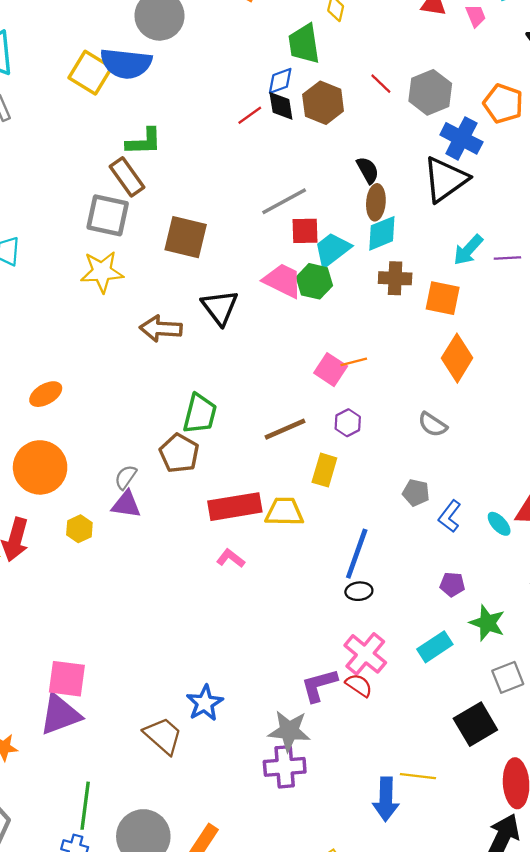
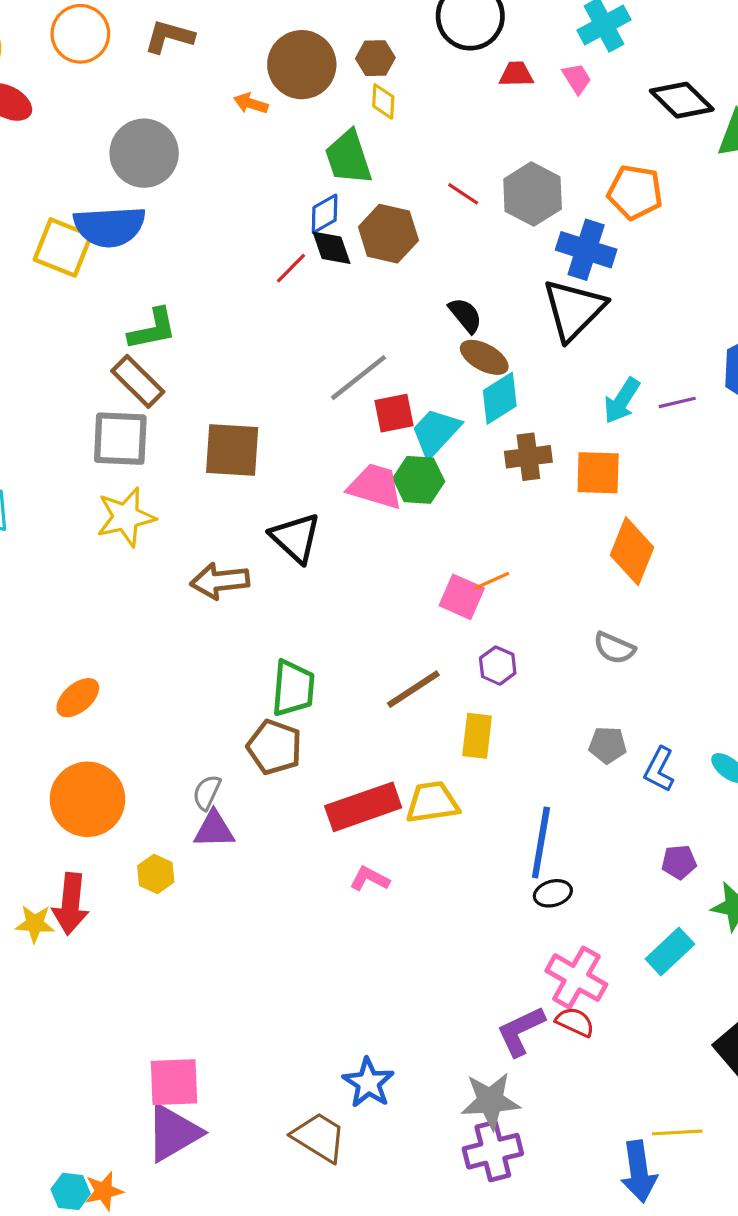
brown ellipse: (376, 202) -> (484, 357), turned -56

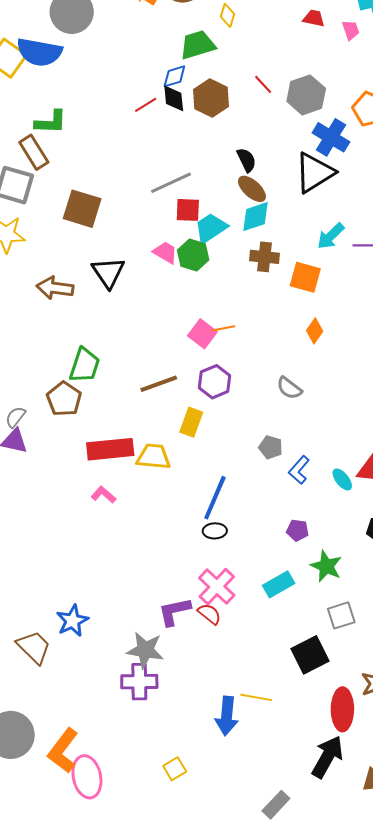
green trapezoid: (348, 157) -> (198, 45), turned 78
pink trapezoid: (375, 486) -> (165, 253), size x0.7
orange diamond: (632, 551) -> (315, 331), size x0.6
purple hexagon: (498, 666) -> (214, 382), size x1.4

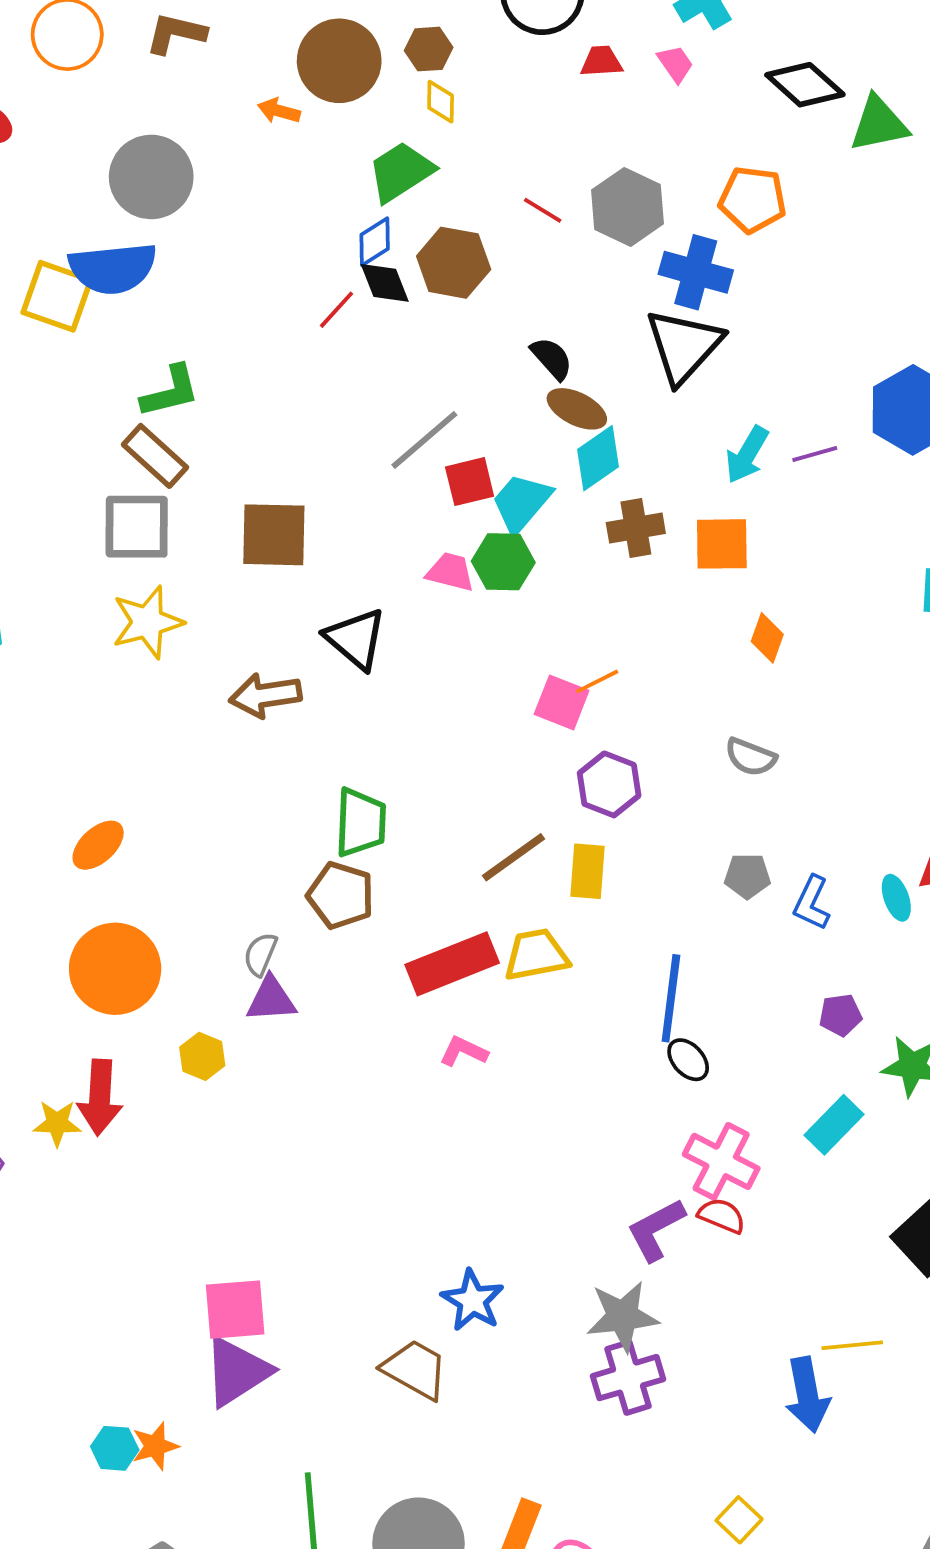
brown line: (159, 384) -> (513, 857), moved
cyan ellipse: (342, 479) -> (896, 898), turned 35
black ellipse: (215, 531) -> (688, 1060), turned 65

